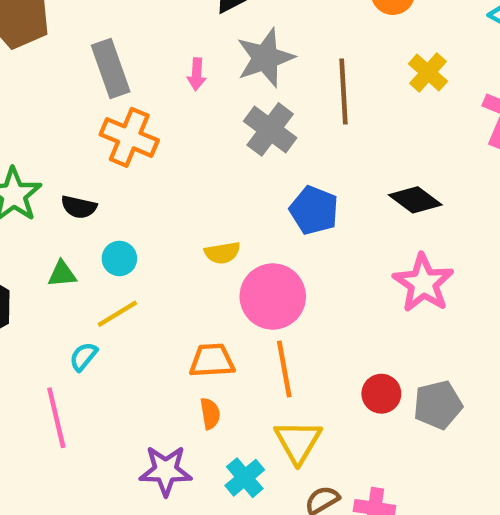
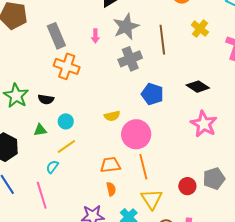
gray cross: (270, 129) -> (130, 59), turned 35
red circle: (381, 394) -> (187, 186), moved

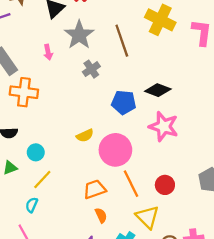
yellow cross: (200, 29) -> (160, 20), size x1.5
gray cross: (130, 59) -> (91, 69), size x0.7
black diamond: (198, 87) -> (158, 90), moved
pink star: (204, 124) -> (164, 126), moved
red circle: (187, 186) -> (165, 185), moved

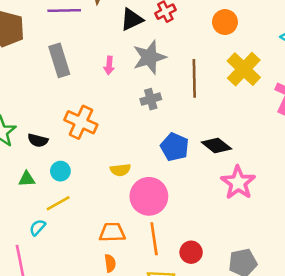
orange cross: (24, 92) -> (81, 122), moved
pink star: (164, 126) -> (238, 183), moved

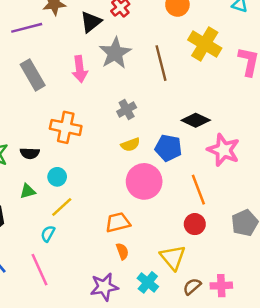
pink arrow: (109, 65) -> (80, 69), size x1.5
gray cross: (151, 99) -> (127, 110), moved
blue pentagon: (175, 147) -> (168, 148), moved
yellow semicircle: (120, 170) -> (130, 145), moved
orange line: (154, 239) -> (198, 190), moved

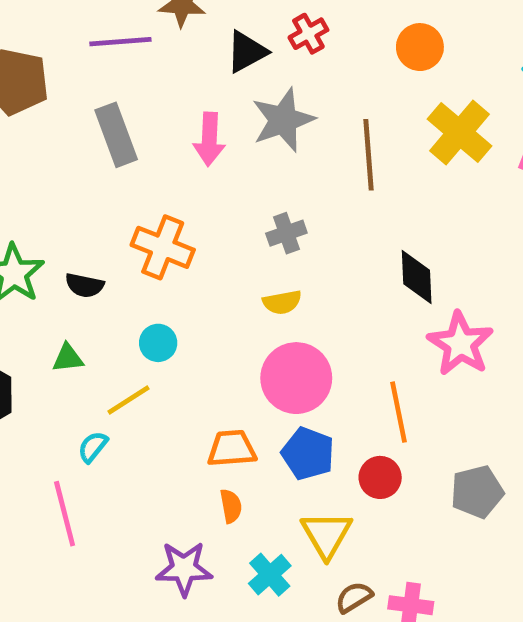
black diamond: (196, 120) -> (417, 277), turned 52
blue pentagon: (168, 148) -> (308, 454), moved
cyan circle: (57, 177) -> (158, 343), moved

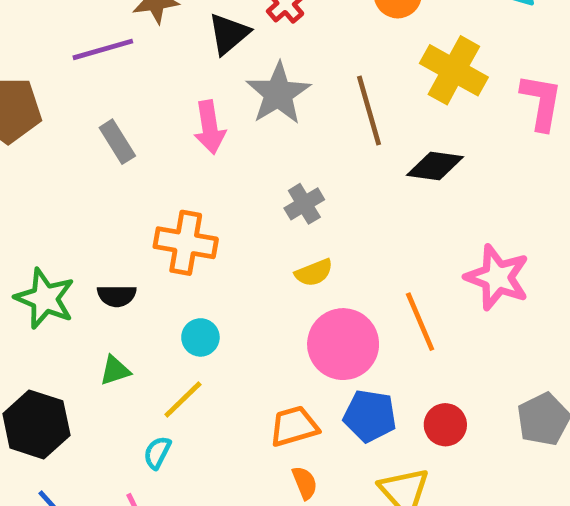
gray rectangle: (116, 135) -> (117, 142), size x0.7
black diamond: (417, 277) -> (435, 166), moved, turned -68
orange line: (398, 412) -> (420, 322), moved

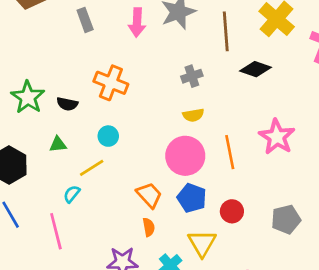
gray cross: (304, 204) -> (192, 76), moved
yellow semicircle: (314, 273) -> (193, 115), moved
orange trapezoid: (294, 426) -> (149, 195), turned 52

